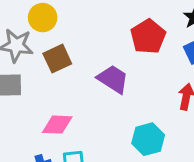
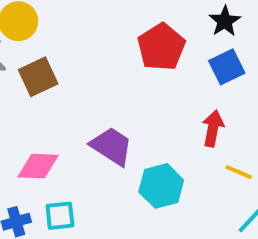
purple trapezoid: (113, 79) -> (112, 146), moved

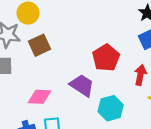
red pentagon: (161, 47) -> (106, 58), moved

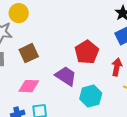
brown square: (39, 45) -> (29, 53), moved

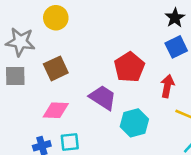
yellow circle: (19, 13) -> (56, 18), moved

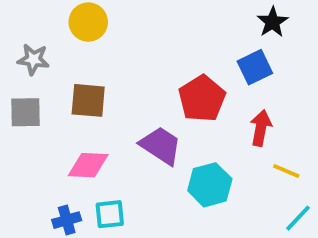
gray star: (20, 42) -> (33, 59), size x0.7
blue square: (176, 47) -> (255, 67), moved
brown square: (56, 68) -> (88, 100), turned 30

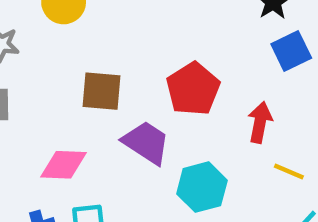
blue square: (255, 67) -> (291, 51), moved
brown square: (88, 100) -> (102, 91), moved

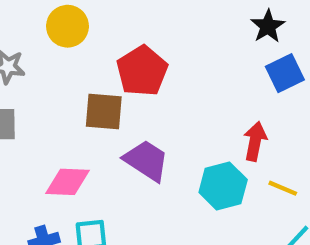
red pentagon: (193, 89) -> (142, 71), moved
cyan hexagon: (202, 187) -> (223, 186), moved

